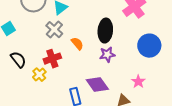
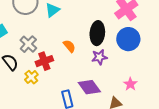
gray cross: (54, 30) -> (28, 44), moved
blue circle: (149, 46) -> (128, 39), moved

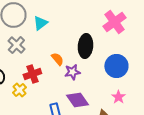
blue circle: (128, 39) -> (116, 66), moved
gray cross: (28, 44) -> (16, 45), moved
purple star: (99, 57) -> (72, 72), moved

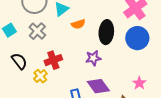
orange semicircle: (57, 59) -> (78, 24), moved, turned 112
blue circle: (116, 66) -> (137, 38), moved

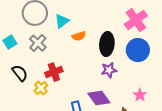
purple star: (93, 58) -> (109, 70), moved

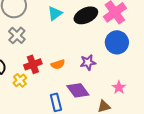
cyan triangle: (62, 21) -> (55, 13), moved
orange semicircle: (79, 36) -> (58, 64), moved
black ellipse: (107, 44) -> (86, 15), moved, turned 60

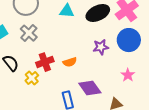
cyan triangle: (55, 13) -> (67, 11), turned 42
purple star: (88, 62) -> (101, 47), moved
pink star: (119, 87) -> (128, 75), moved

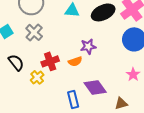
purple star: (101, 47) -> (88, 46), moved

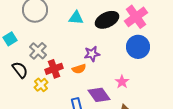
gray cross: (34, 32) -> (38, 51), moved
pink star: (133, 74) -> (122, 82), moved

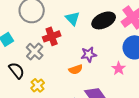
cyan triangle: (76, 18) -> (73, 18), turned 42
red cross: (54, 69) -> (52, 36), moved
pink star: (122, 82) -> (119, 68), moved

